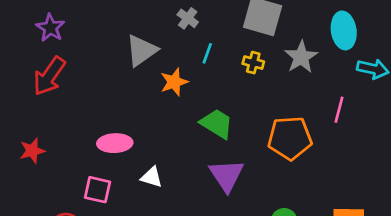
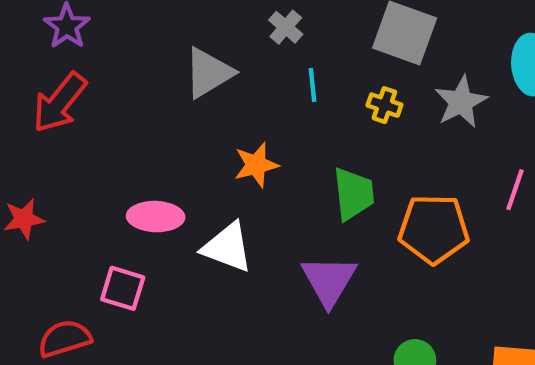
cyan line: (207, 53) -> (313, 85), turned -30
orange star: (174, 82) -> (256, 165), moved
green trapezoid: (217, 124) -> (353, 194), moved, turned 48
white triangle: (152, 177) -> (227, 247), moved, size x1.5

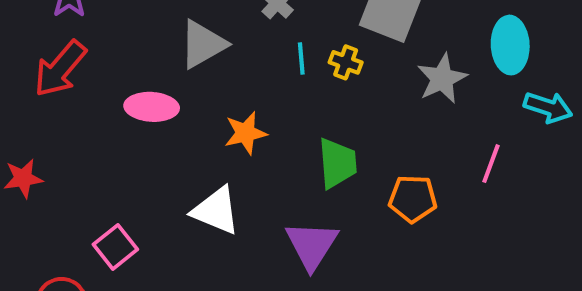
yellow cross: (384, 105) -> (346, 62), moved
pink ellipse: (156, 217) -> (152, 107), moved
orange pentagon: (434, 229) -> (413, 199), size x0.7
pink square: (123, 288) -> (115, 247), turned 33

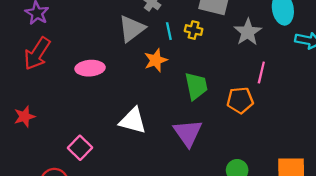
gray triangle: (203, 44) -> (132, 29), moved
orange star: (246, 133) -> (156, 60), moved
pink line: (491, 164) -> (261, 73), moved

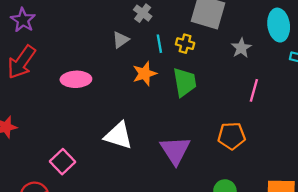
gray triangle: (132, 29) -> (121, 40), size x0.6
gray star: (248, 32) -> (241, 48), size x0.7
green trapezoid: (196, 86) -> (185, 82), moved
orange pentagon: (240, 100) -> (232, 136), moved

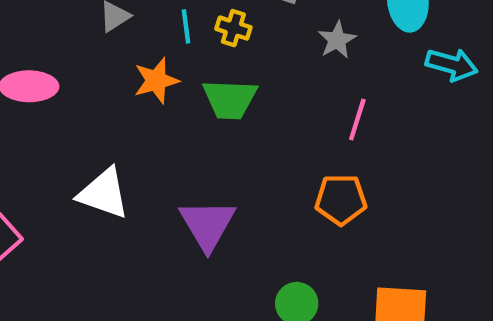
green trapezoid: (185, 82) -> (230, 99), turned 100
orange pentagon: (232, 136) -> (341, 200), moved

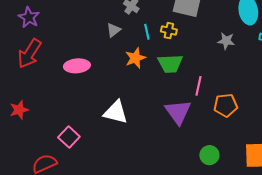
gray star: (337, 40) -> (226, 41), moved, turned -30
pink line: (357, 120) -> (199, 86), moved
purple triangle: (207, 225) -> (178, 112), moved

